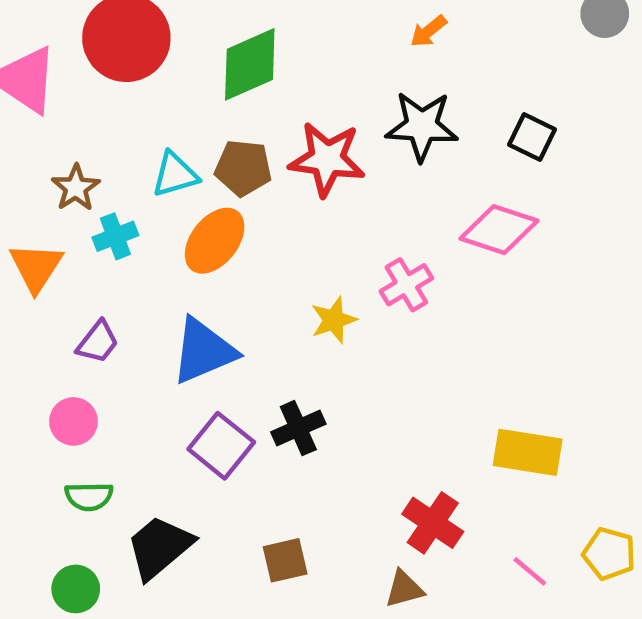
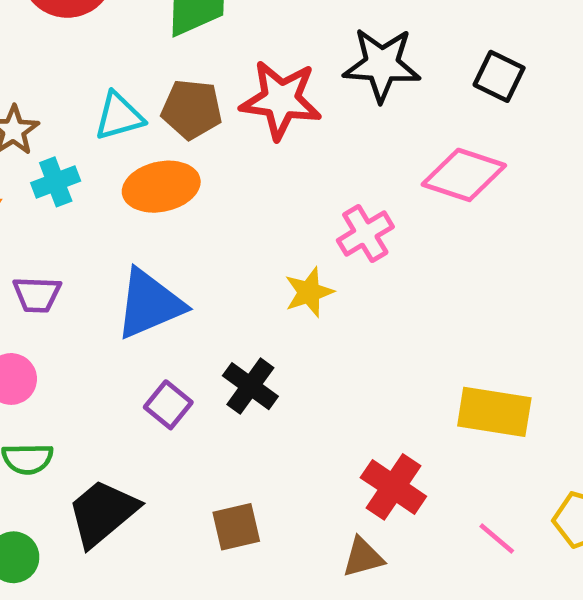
orange ellipse: (215, 241) -> (161, 187), turned 40
yellow star: (334, 320) -> (309, 292), moved
purple trapezoid: (98, 342) -> (37, 295), turned 54
black cross: (298, 428) -> (250, 386), turned -30
purple square: (221, 446) -> (168, 405), size x0.7

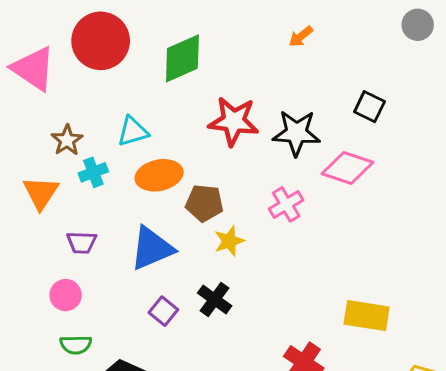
black star: (382, 65) -> (296, 133), moved
brown pentagon: (192, 109) -> (204, 203), moved
yellow star: (309, 292) -> (229, 241), moved

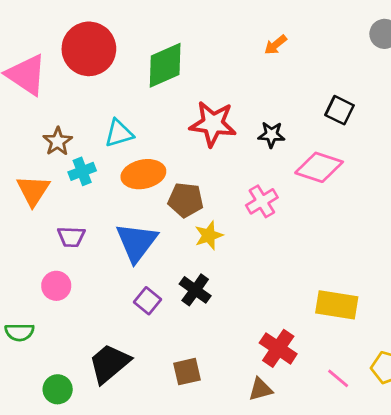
black star: (296, 133) -> (271, 135), size x0.6
blue triangle: (152, 248) -> (137, 242), turned -30
green semicircle: (76, 345) -> (19, 332), moved

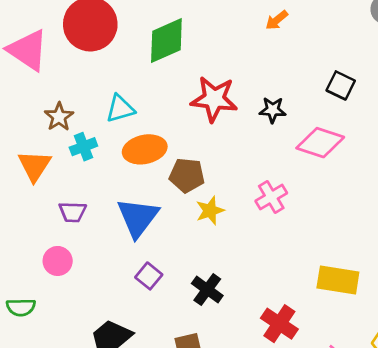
pink cross: (262, 201) -> (271, 197), moved
black cross: (195, 290) -> (207, 290), moved

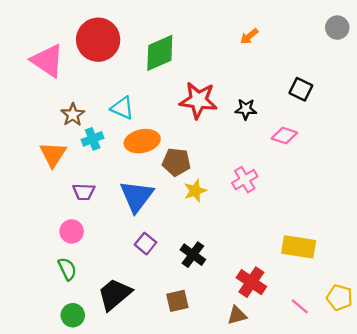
cyan triangle: (120, 109) -> (122, 108), turned 40
pink diamond: (320, 143) -> (284, 136), size x0.7
green semicircle: (21, 307) -> (67, 269), moved, turned -115

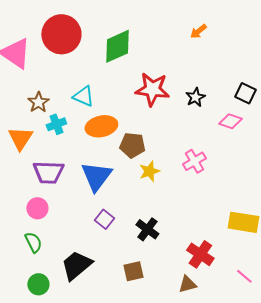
black square: (301, 89) -> (245, 93), moved
black star: (246, 109) -> (195, 97), turned -30
purple trapezoid: (84, 192) -> (48, 172), size x1.5

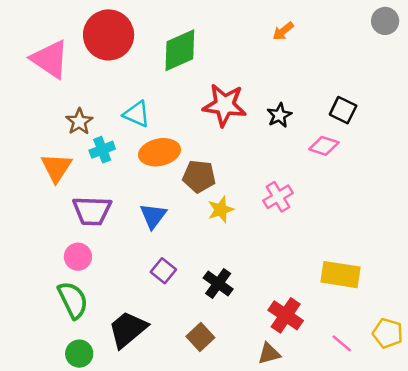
blue triangle: (96, 176) -> (153, 216), size x0.7
green semicircle: (33, 242) -> (73, 300), size x1.4
brown square: (133, 271) -> (200, 337), turned -30

